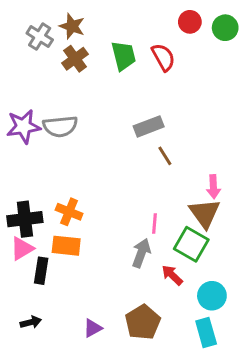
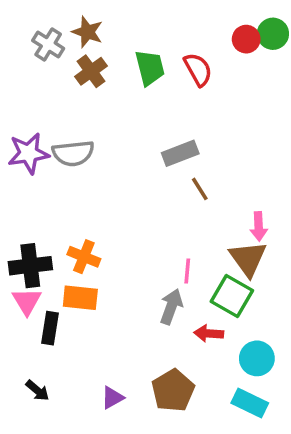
red circle: (190, 22) -> (246, 39), moved
pink triangle: (22, 249) -> (27, 301), turned -30
red arrow: (172, 275) -> (209, 333), turned -40
black arrow: (31, 322) -> (37, 391), turned 54
cyan rectangle: (206, 333) -> (250, 403), turned -48

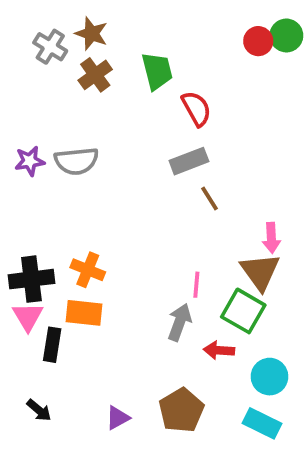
red semicircle: (198, 69) -> (196, 109), moved
purple star: (29, 153) -> (30, 161), size x0.7

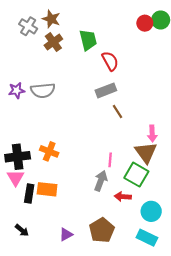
orange rectangle: (84, 313) -> (47, 189), moved

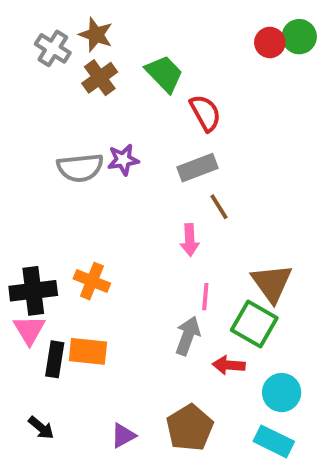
green trapezoid: (88, 40) -> (164, 74), turned -30
purple star: (17, 90) -> (123, 160), moved
pink arrow: (152, 134) -> (190, 240), moved

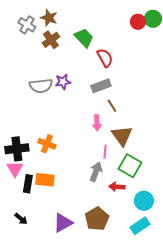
brown triangle: (272, 283) -> (122, 136), moved
purple triangle: (123, 436) -> (63, 223), size x1.5
cyan rectangle: (274, 441) -> (140, 226), turned -60

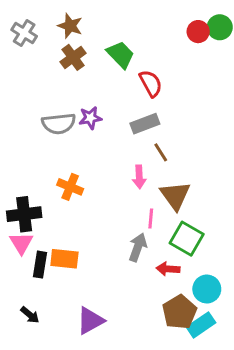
gray cross: (27, 25) -> (24, 33), moved
orange cross: (47, 144) -> (70, 187), moved
brown pentagon: (97, 219) -> (179, 312), moved

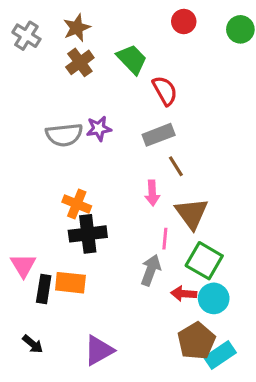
brown star: (70, 26) -> (77, 28), turned 30
red circle: (198, 32) -> (184, 21), moved
black cross: (24, 214) -> (88, 234), moved
cyan circle: (207, 289) -> (214, 298), moved

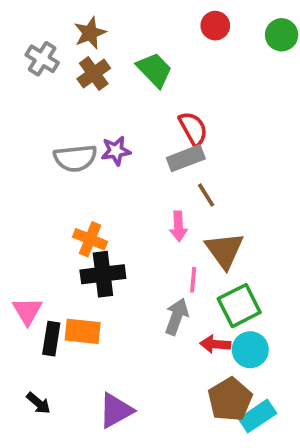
gray cross: (26, 36) -> (42, 59), moved
red semicircle: (165, 91) -> (193, 129), moved
green square: (204, 261) -> (239, 306), turned 33

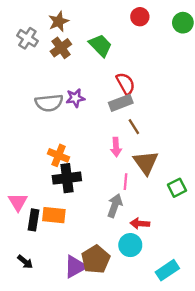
green square: (239, 306) -> (177, 188), moved, size x0.7
cyan circle: (250, 350) -> (130, 245), moved
brown pentagon: (230, 399) -> (96, 259), moved

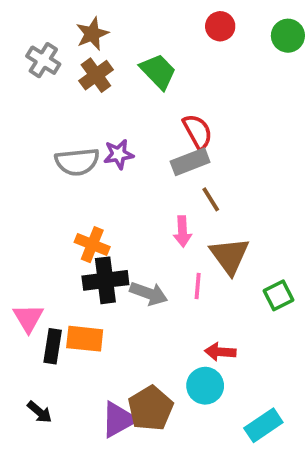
gray arrow: (115, 206) -> (149, 293), moved, turned 90

